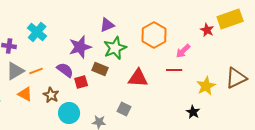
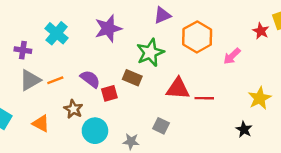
purple triangle: (107, 25) -> (162, 15), moved
purple star: (80, 47) -> (108, 29), moved
red line: (174, 70) -> (204, 98), moved
orange triangle: (25, 94) -> (41, 123), moved

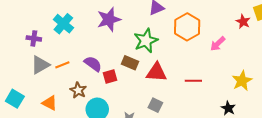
red triangle: (178, 89) -> (156, 72), moved

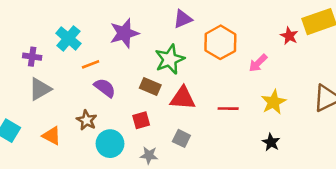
orange line: (62, 65) -> (91, 64), moved
red square: (110, 77) -> (141, 120), moved
yellow star: (242, 81) -> (274, 102), moved

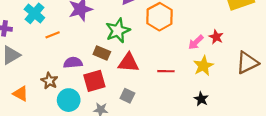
red star: (289, 36) -> (216, 37), moved
pink arrow: (258, 63) -> (196, 42), moved
purple semicircle: (105, 88) -> (73, 63), moved, turned -42
red square: (141, 120) -> (94, 81), size x1.5

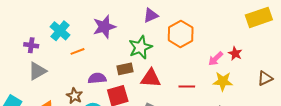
brown rectangle: (102, 53) -> (125, 69), turned -35
brown triangle: (247, 63) -> (265, 78), size x0.7
yellow star: (203, 66) -> (223, 81), turned 30

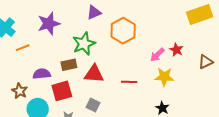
brown triangle: (265, 78) -> (206, 62), moved

